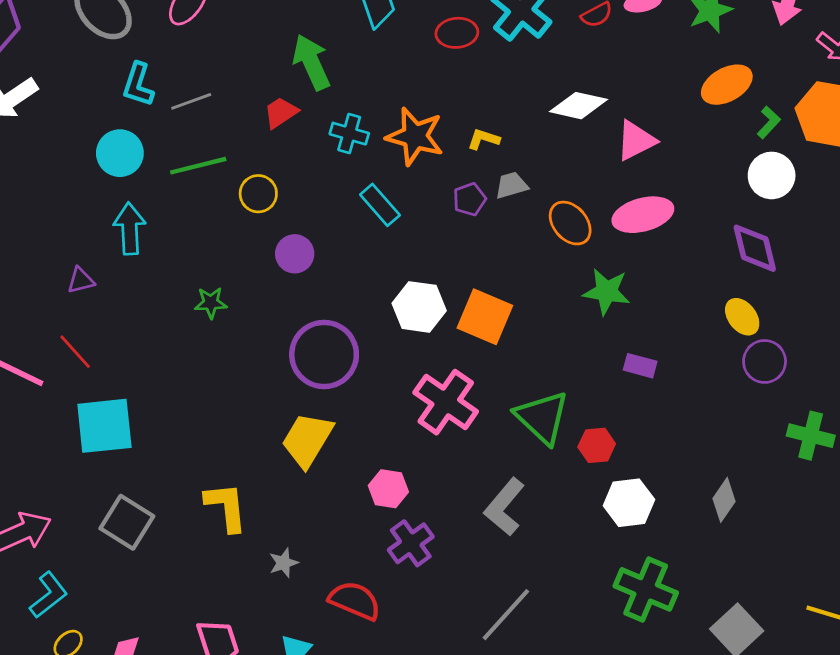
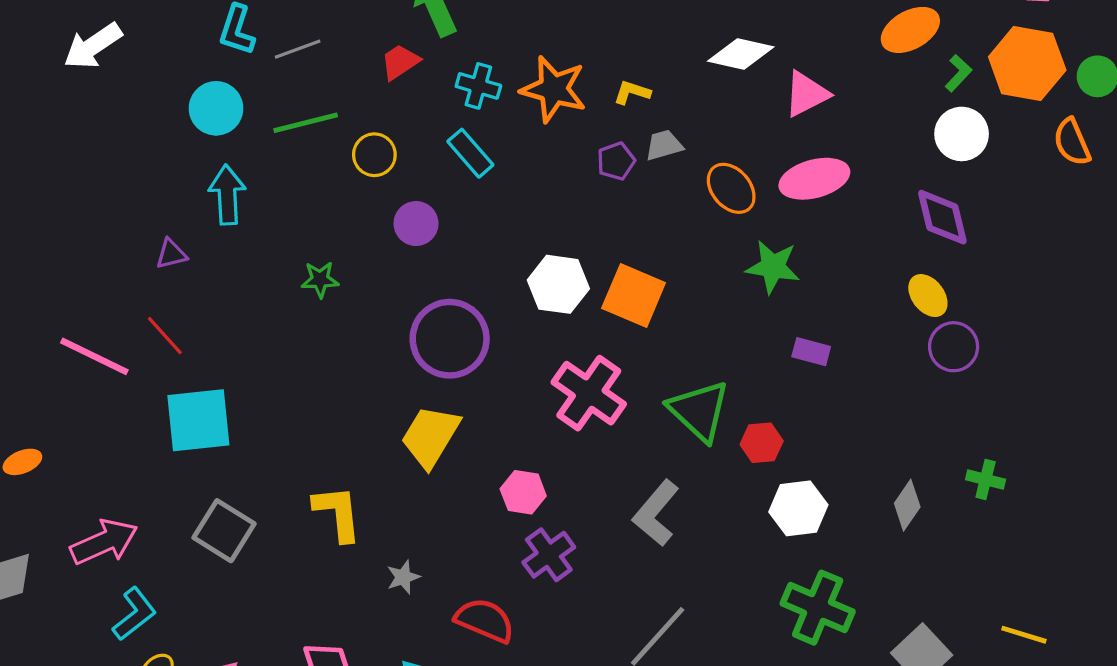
cyan rectangle: (380, 205) -> (470, 153), moved
green cross: (811, 436) -> (986, 480), moved, size x0.7

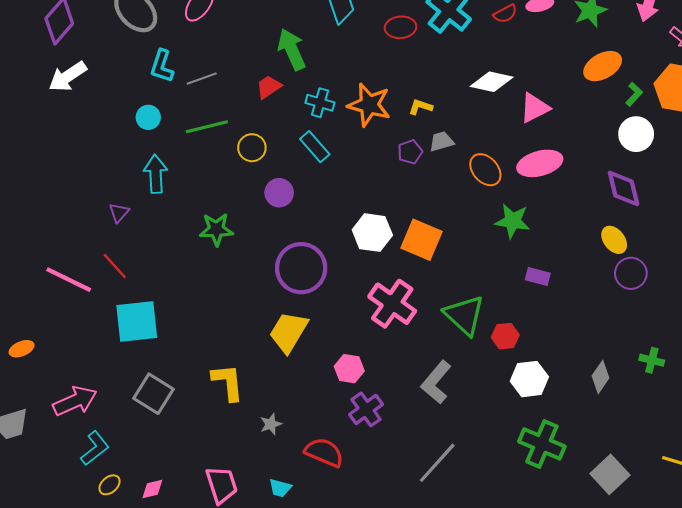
cyan circle: (216, 108) -> (148, 117), size x0.7
purple triangle: (171, 254) -> (119, 213), turned -35
green star: (320, 280) -> (216, 229), size x1.4

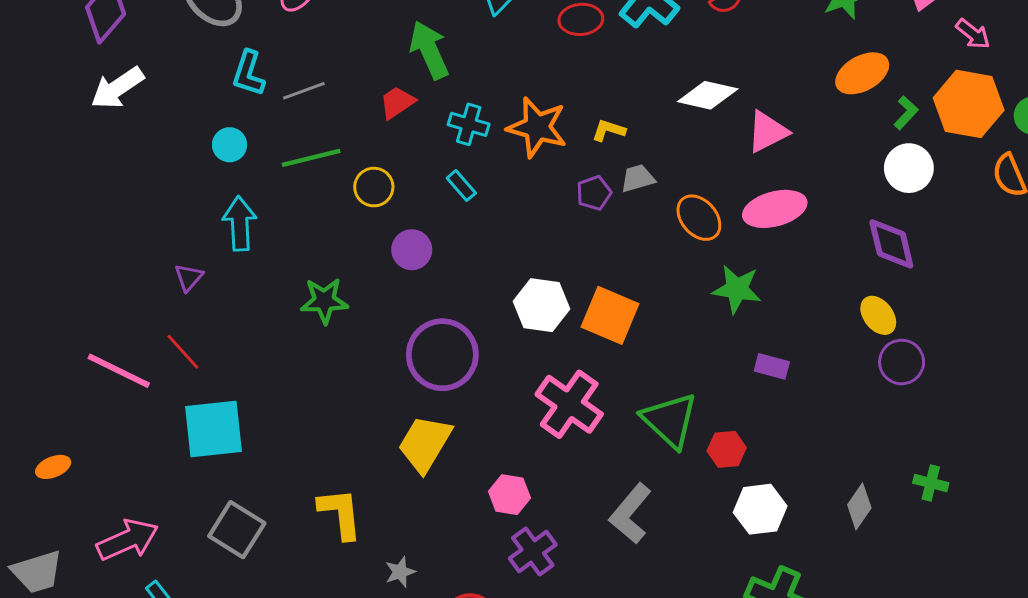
cyan rectangle: (315, 147) -> (461, 186), size x0.7

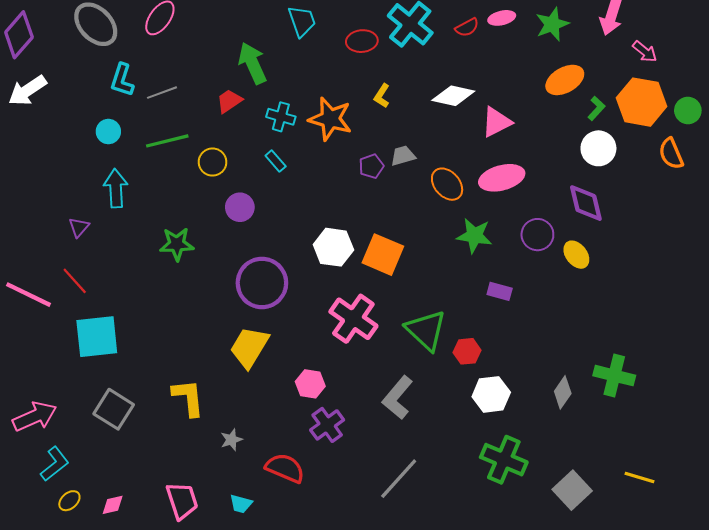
yellow L-shape: (609, 130) -> (382, 96), moved, turned -75
purple circle: (902, 362) -> (537, 235), moved
green cross: (931, 483) -> (614, 376), size x1.6

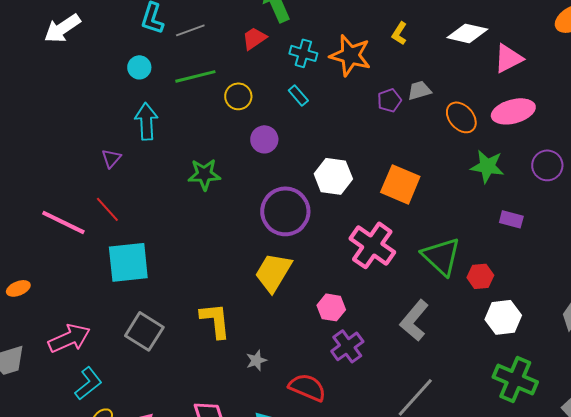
white hexagon: (333, 247) -> (333, 176), moved

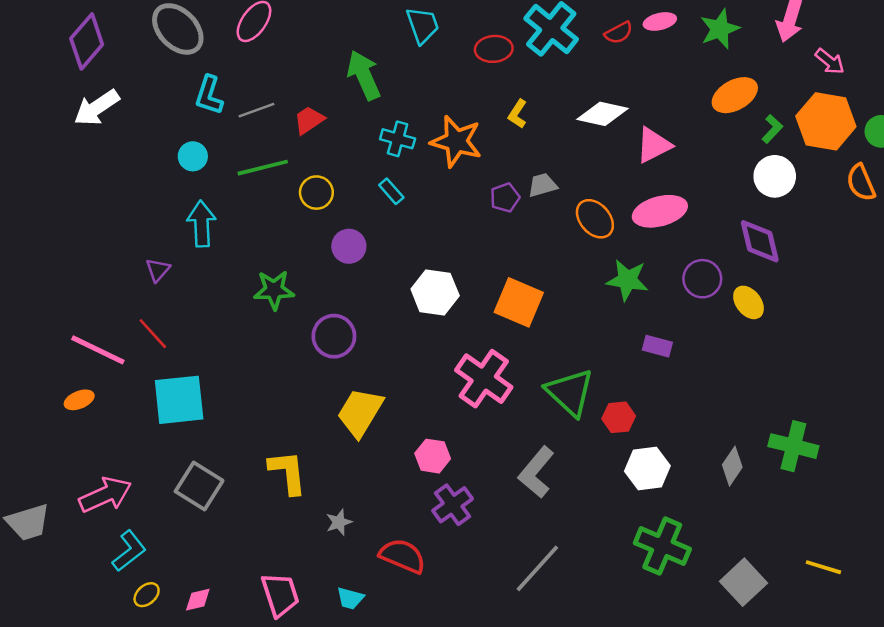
red trapezoid: (254, 38) -> (309, 120), moved
purple circle: (285, 211) -> (334, 336), moved, size x0.7
orange ellipse: (18, 288) -> (79, 400), moved

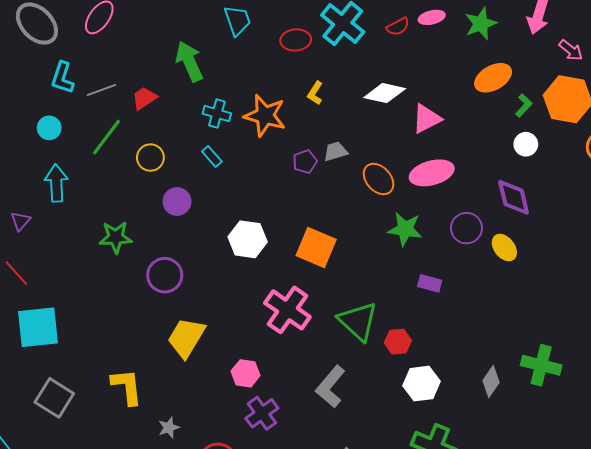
green line: (263, 168) -> (106, 137), turned -39
white circle: (775, 176) -> (526, 144), size x0.7

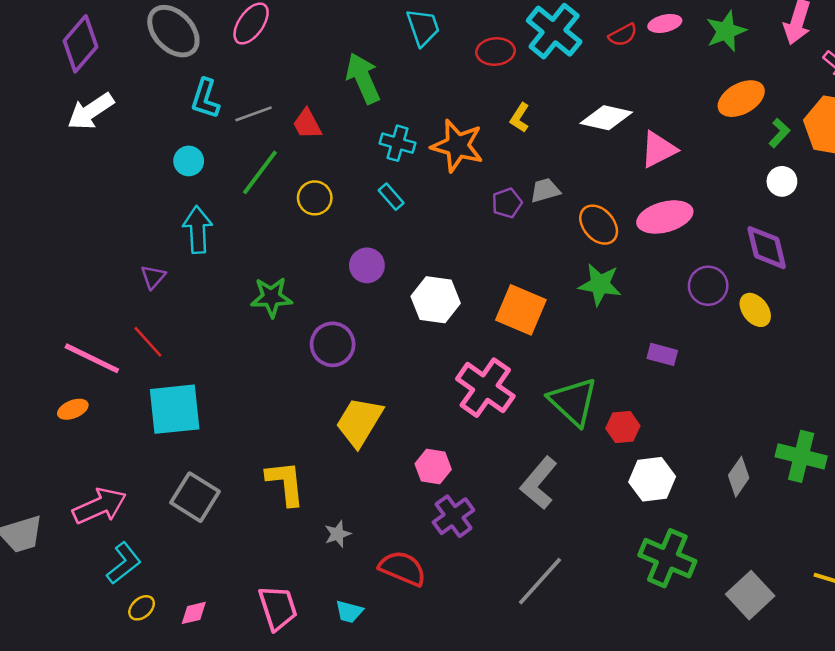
red trapezoid: (144, 98) -> (307, 124), turned -84
purple circle: (177, 202) -> (367, 265), moved
green star: (405, 229) -> (600, 284), moved

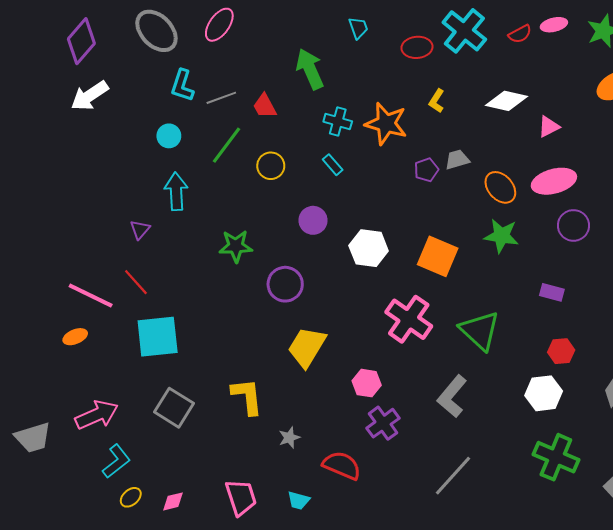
cyan trapezoid: (423, 27) -> (358, 28), size x0.7
pink triangle: (658, 150) -> (549, 127), size x0.7
purple circle: (708, 286) -> (573, 225), moved
red hexagon: (623, 427) -> (561, 351), moved

